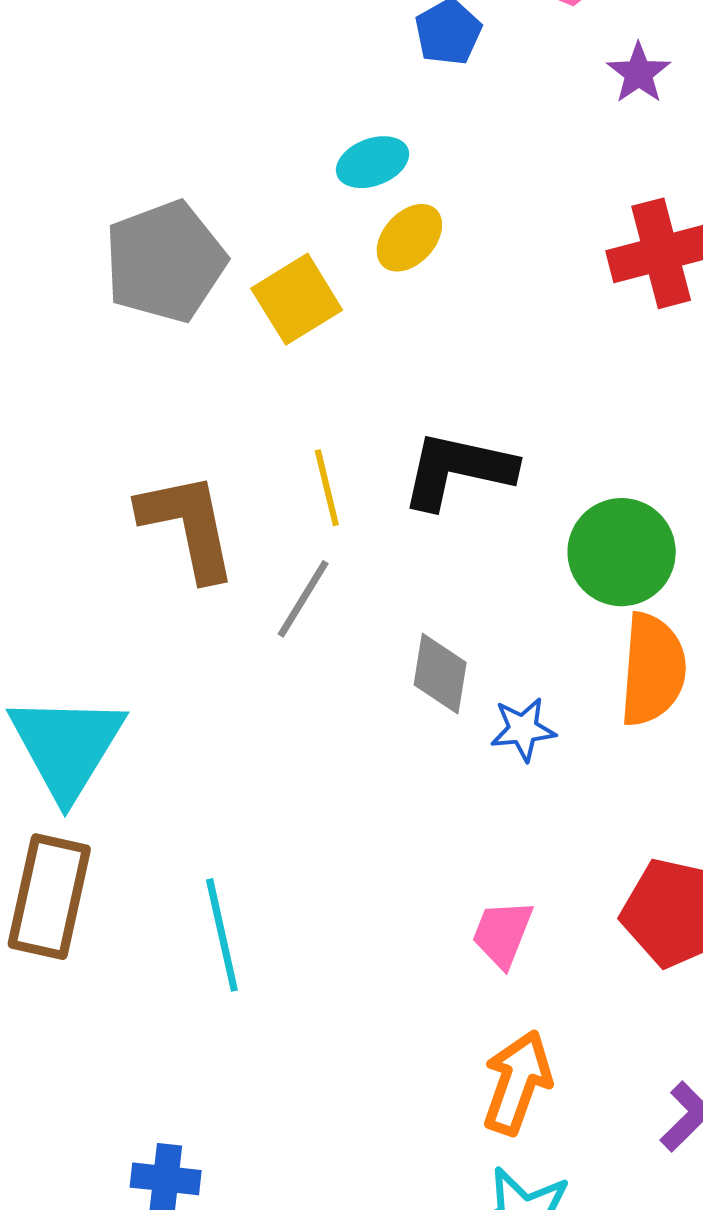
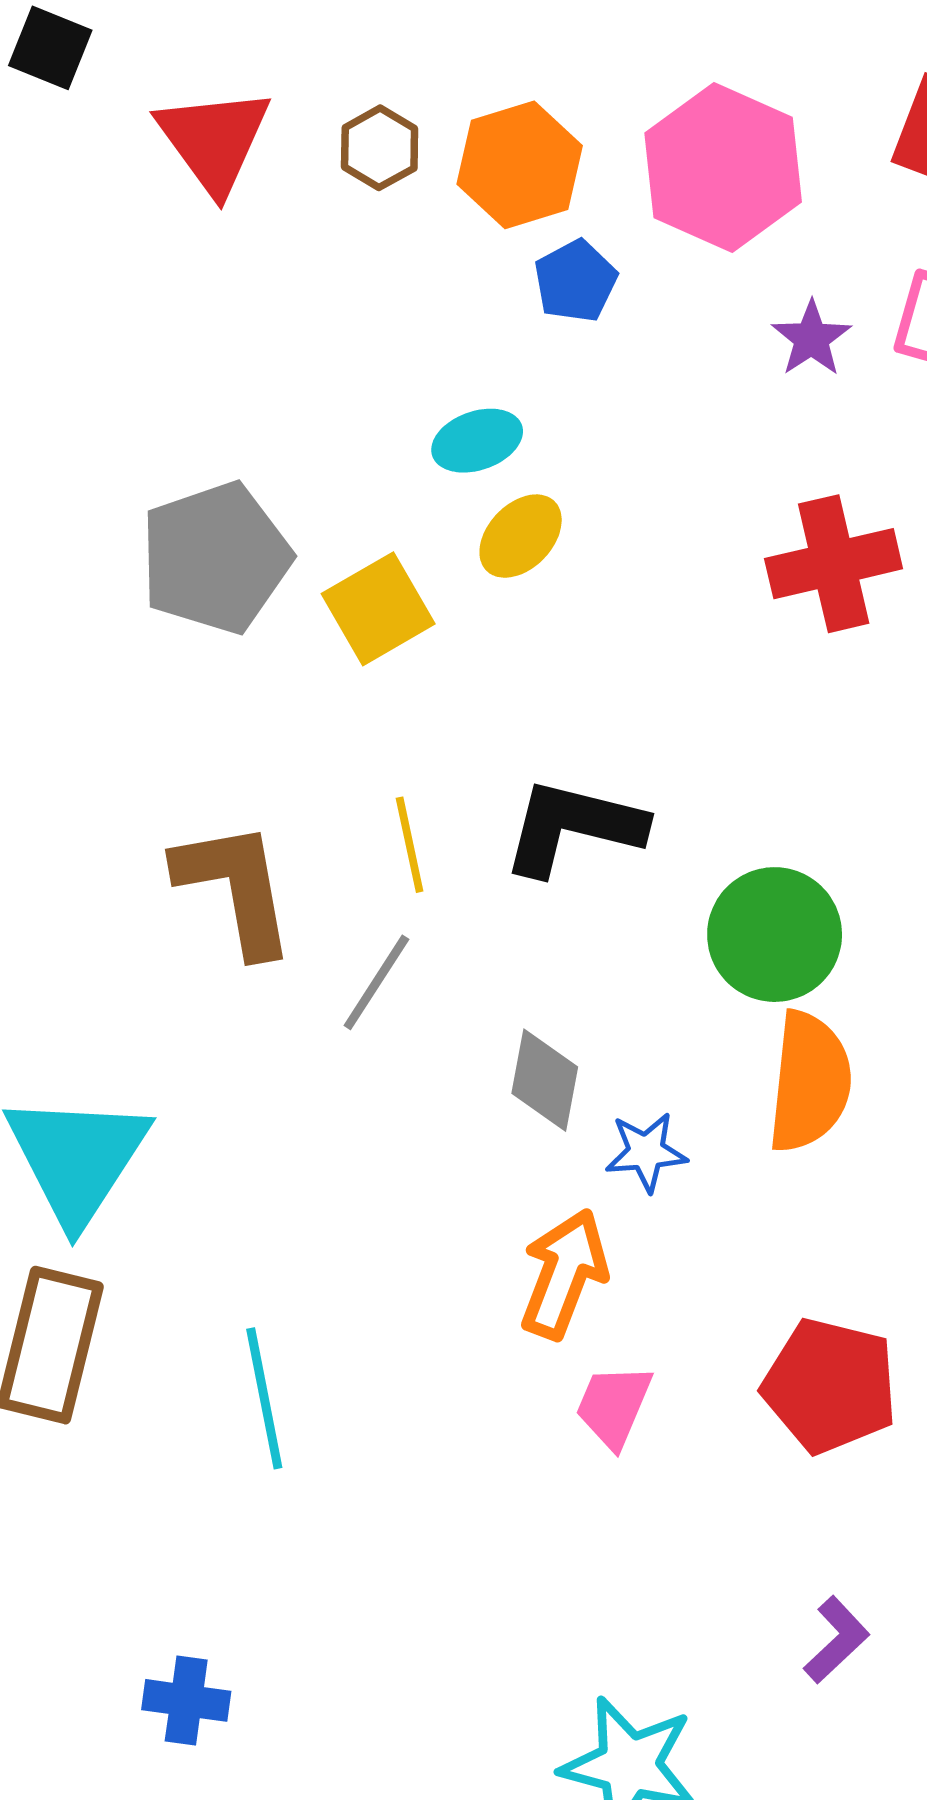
orange arrow: (517, 1082) -> (564, 1274), moved

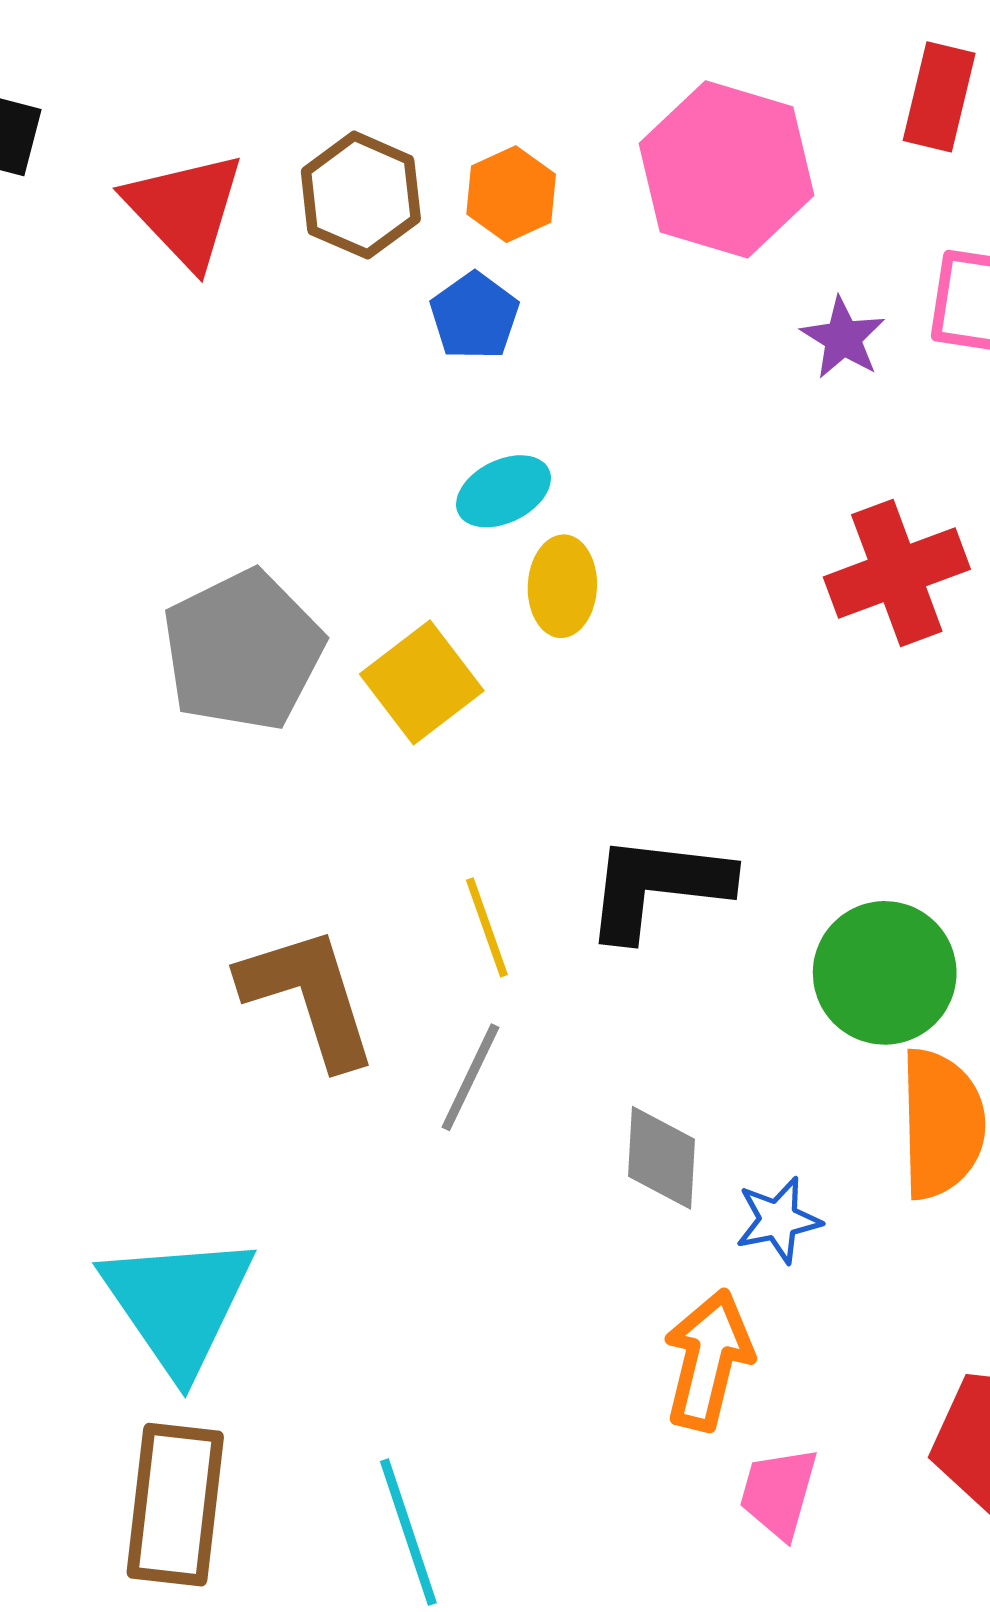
brown hexagon: (380, 148) -> (361, 195), size x1.4
orange hexagon: (520, 165) -> (511, 194), size x0.7
blue pentagon: (575, 281) -> (474, 316), moved
yellow ellipse: (521, 536) -> (562, 586), turned -34

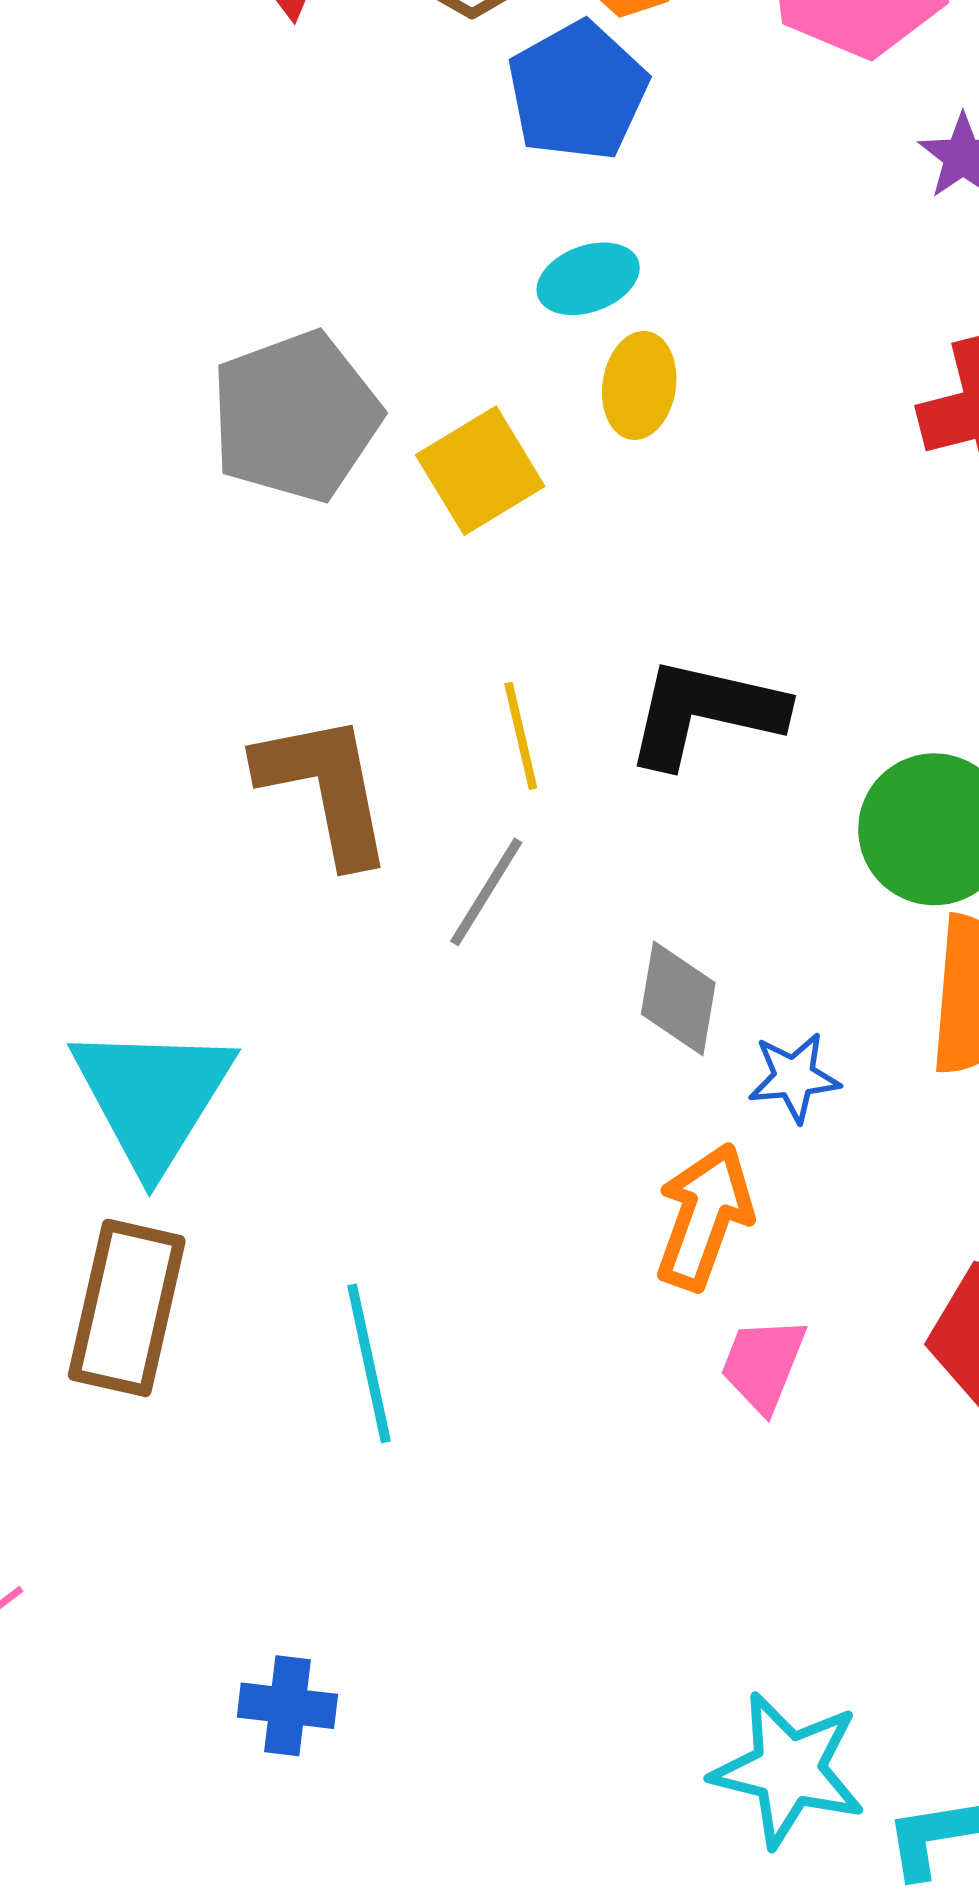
blue pentagon: (474, 316) -> (578, 91), size x1.5

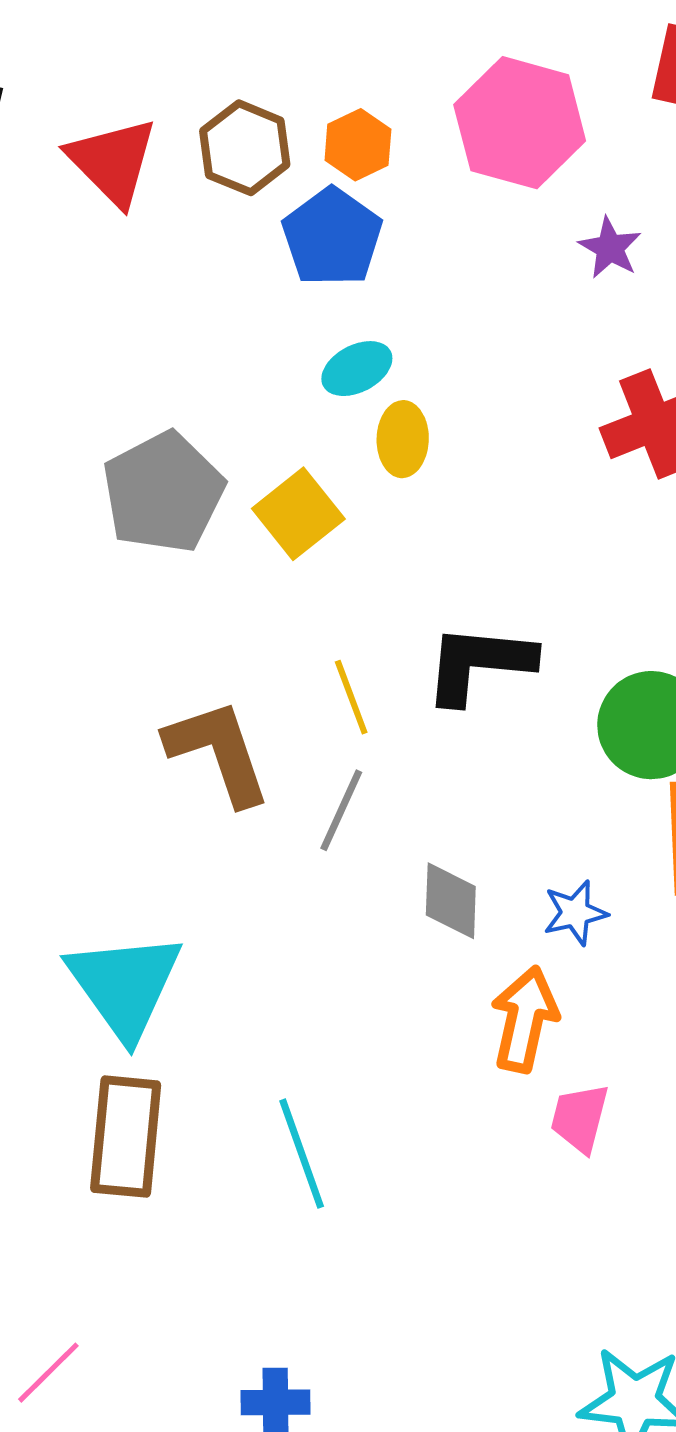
gray diamond: (678, 998) -> (451, 901), moved

